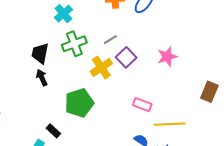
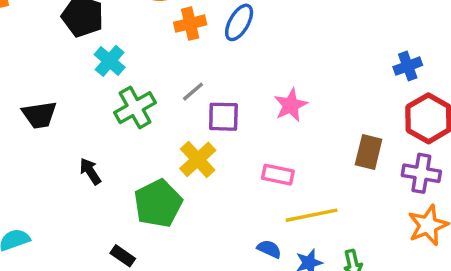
black trapezoid: (40, 53) -> (39, 115), moved, turned -100
purple square: (126, 57) -> (223, 117), turned -36
yellow cross: (101, 67) -> (198, 159), moved
pink rectangle: (142, 105) -> (278, 175), moved

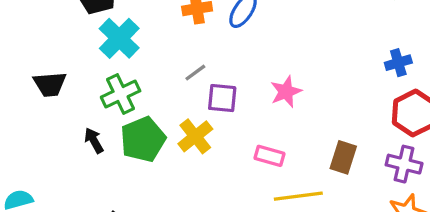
cyan cross: (110, 61) -> (119, 38), size x1.4
green cross: (135, 108) -> (121, 94), moved
brown rectangle: (369, 152) -> (343, 157), moved
green pentagon: (158, 203) -> (143, 139), moved

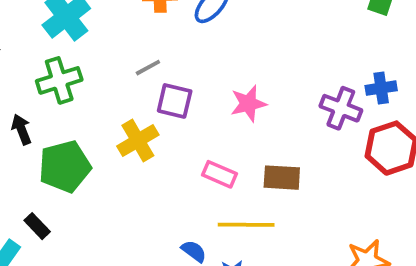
green pentagon: (143, 139) -> (65, 166), moved
brown rectangle: (343, 157) -> (282, 178), moved, turned 68
purple cross: (404, 164) -> (341, 108), moved

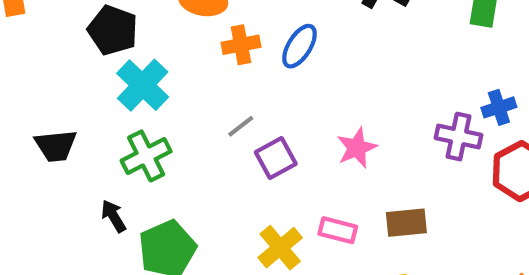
purple square: (175, 101) -> (276, 158), turned -33
yellow cross: (138, 140) -> (280, 248), moved

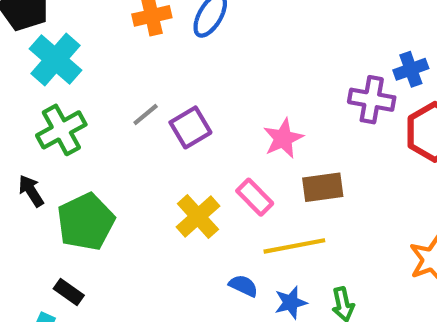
gray line: (241, 126) -> (146, 114), moved
pink star: (357, 148) -> (283, 138), moved
pink rectangle: (338, 230) -> (255, 197), turned 33

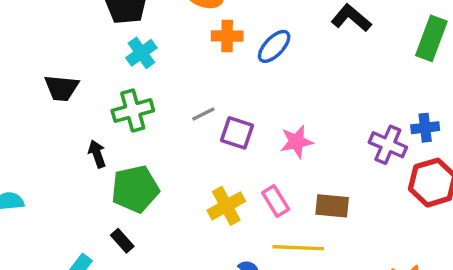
cyan cross: (55, 59) -> (141, 53), size x0.7
purple square: (190, 127) -> (237, 133), turned 36
pink star: (283, 138) -> (296, 142), moved
black rectangle: (69, 292) -> (122, 241), moved

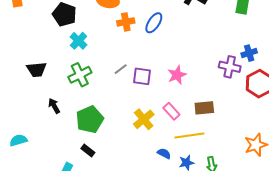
black arrow: (97, 154) -> (54, 106), moved

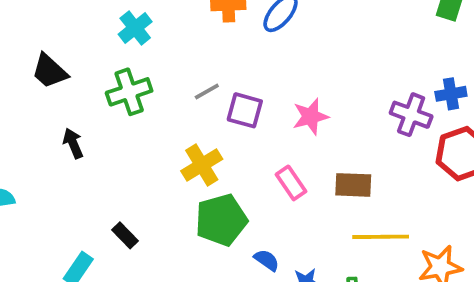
black trapezoid: (37, 70) -> (50, 71), turned 40
green pentagon: (90, 119) -> (221, 220), moved
yellow cross: (144, 119) -> (202, 165), moved
yellow line: (189, 135) -> (381, 237), moved

